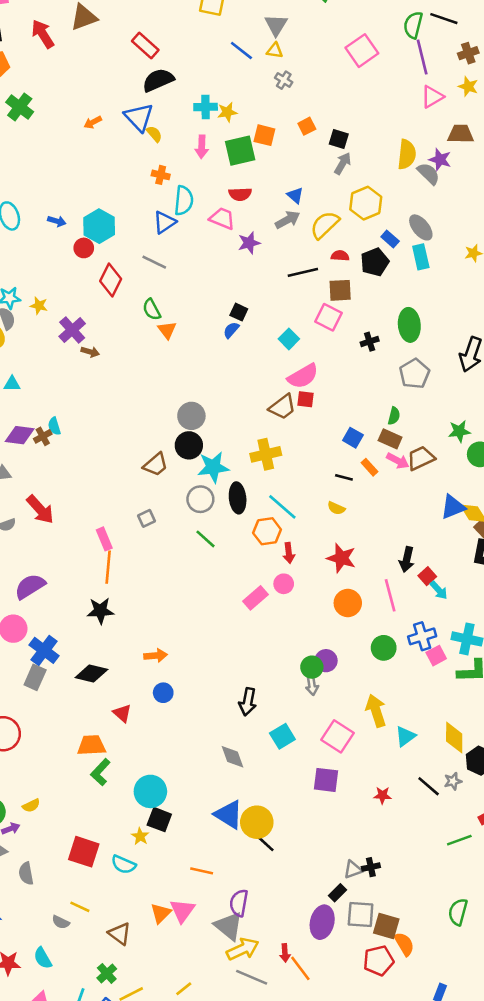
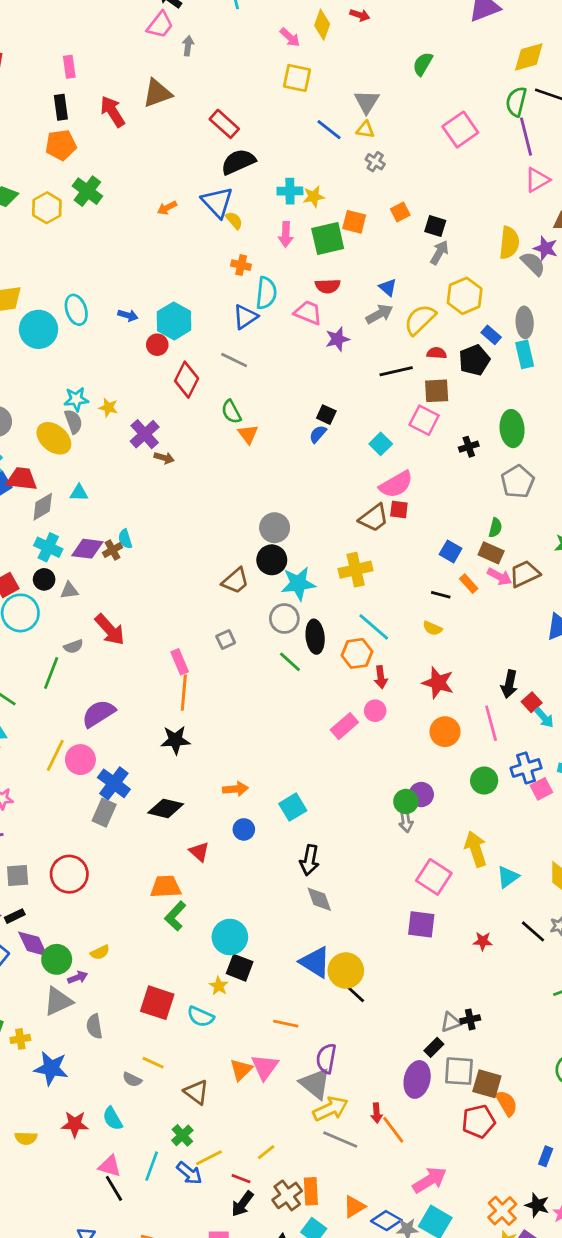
gray ellipse: (421, 227) -> (525, 322), turned 36
black ellipse: (238, 498) -> (315, 637), moved
black arrow: (248, 702) -> (309, 860), moved
cyan square: (282, 736) -> (293, 807), moved

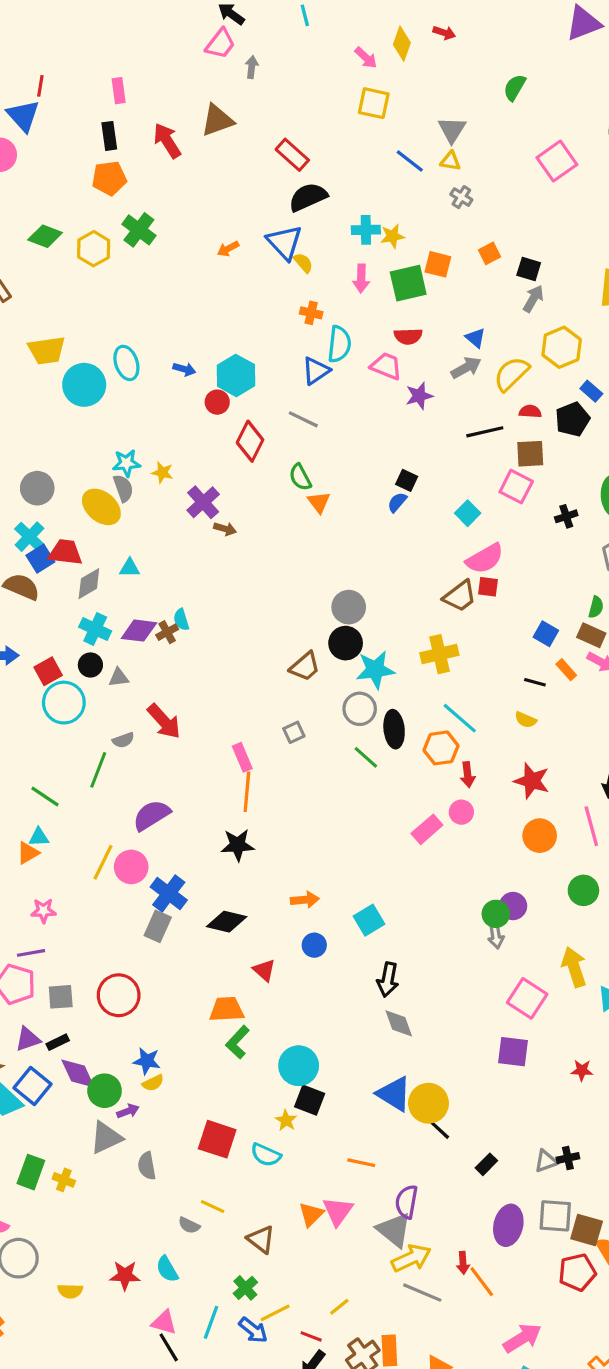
yellow cross: (20, 1039) -> (64, 1180), turned 30
black rectangle: (434, 1047) -> (486, 1164), moved
blue star: (51, 1068) -> (147, 1061), moved, size x0.7

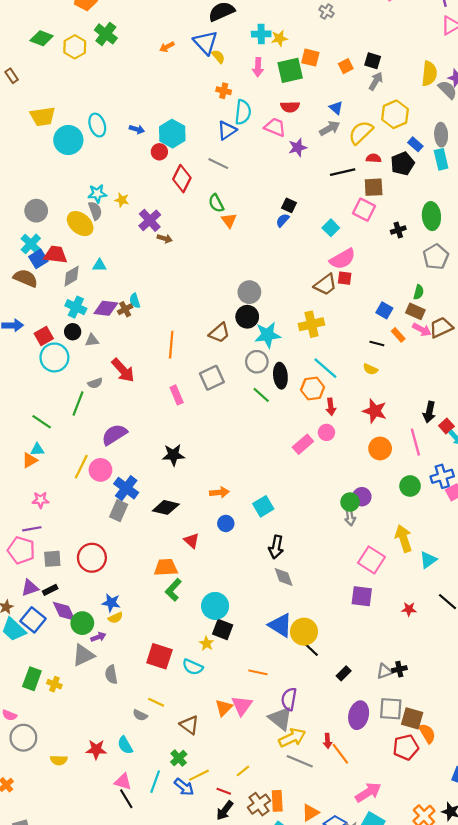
orange square: (490, 253) -> (346, 66), moved
gray square: (294, 732) -> (212, 378), size x1.6
orange line: (247, 792) -> (171, 345), moved

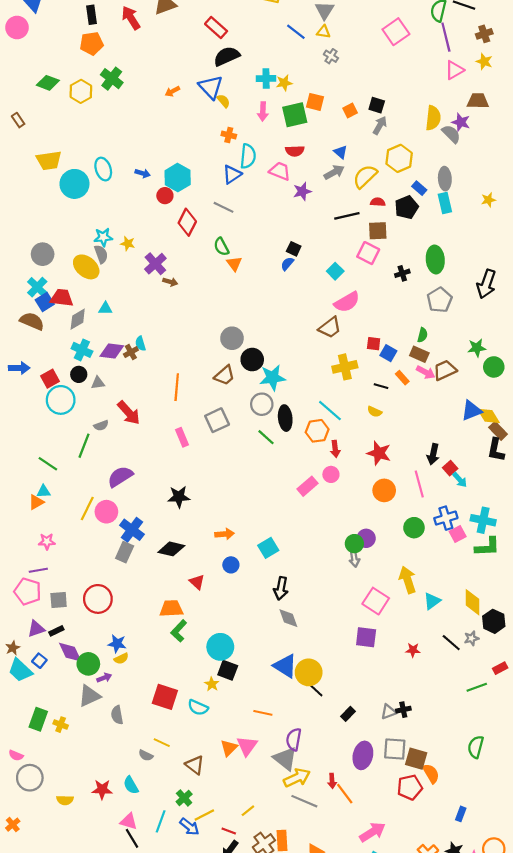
red square: (345, 278) -> (374, 344), moved
gray circle: (249, 292) -> (232, 338), moved
yellow cross: (311, 324) -> (345, 367), moved
blue square: (33, 620) -> (39, 661), size x0.6

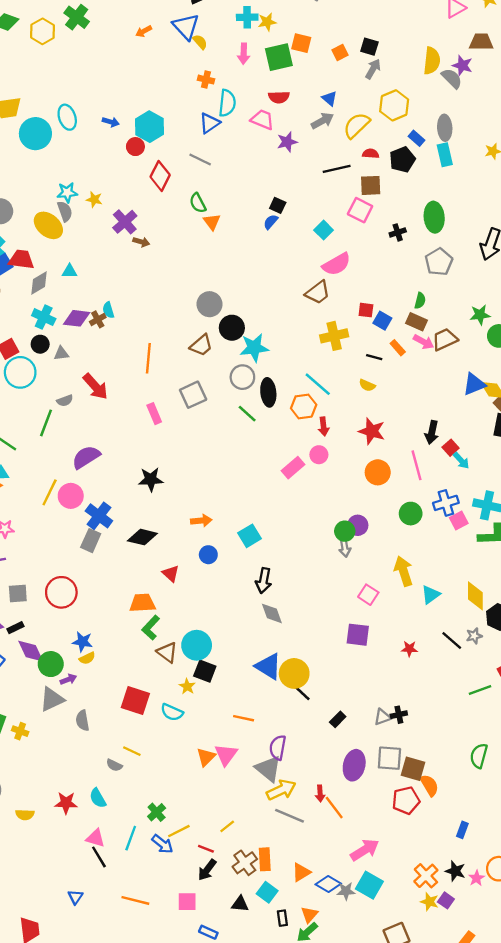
pink square: (376, 601) -> (368, 595), size x0.7
brown triangle: (195, 765) -> (167, 652), moved

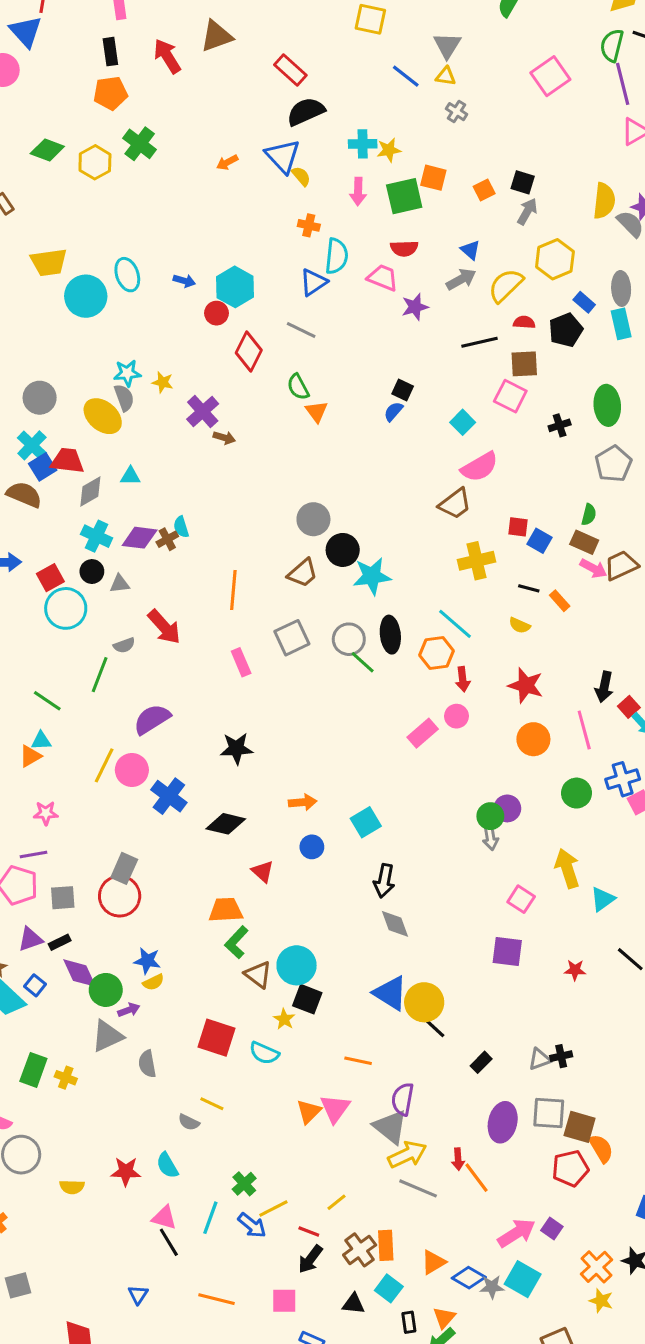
orange rectangle: (398, 348) -> (560, 601), moved
gray circle: (242, 377) -> (349, 639), moved
gray rectangle: (91, 541) -> (124, 868), moved
purple square: (446, 900) -> (552, 1228), moved

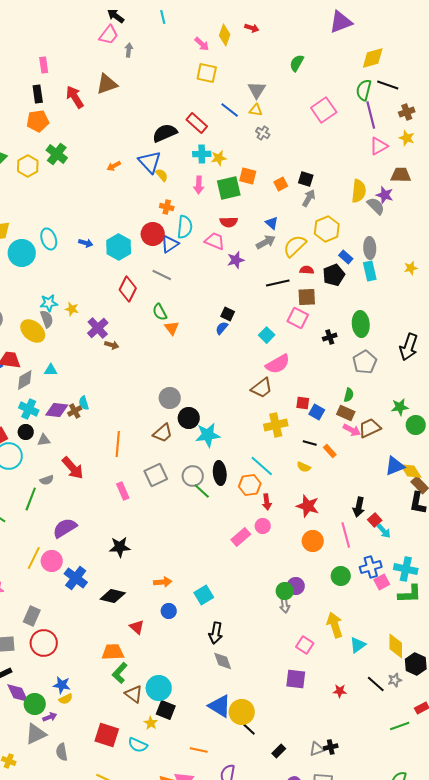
red rectangle: (290, 70) -> (197, 123), moved
red circle: (217, 313) -> (153, 234), moved, size x1.5
gray rectangle: (124, 868) -> (32, 616), moved

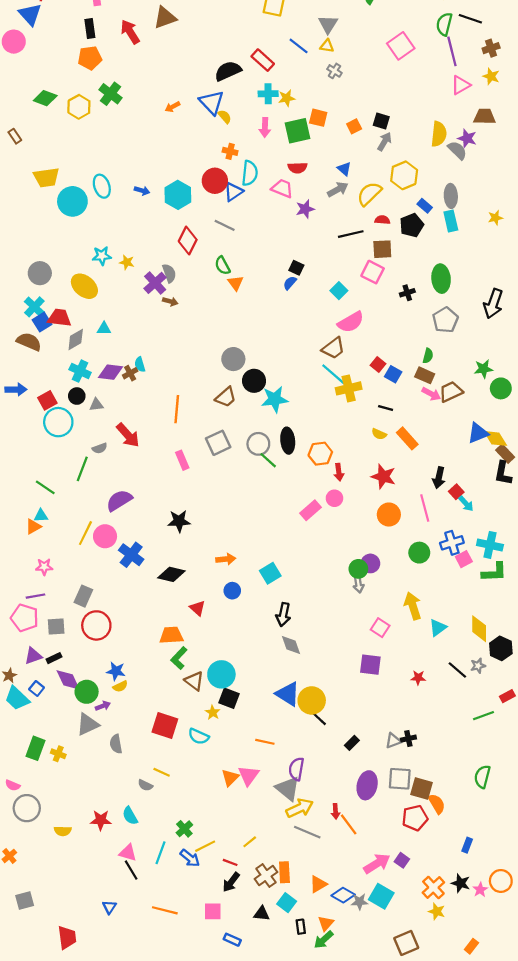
gray semicircle: (47, 319) -> (169, 273), moved
red square: (303, 403) -> (378, 364), turned 32
orange rectangle: (330, 451) -> (407, 438), moved, size x1.5
cyan line: (262, 466) -> (333, 374), moved

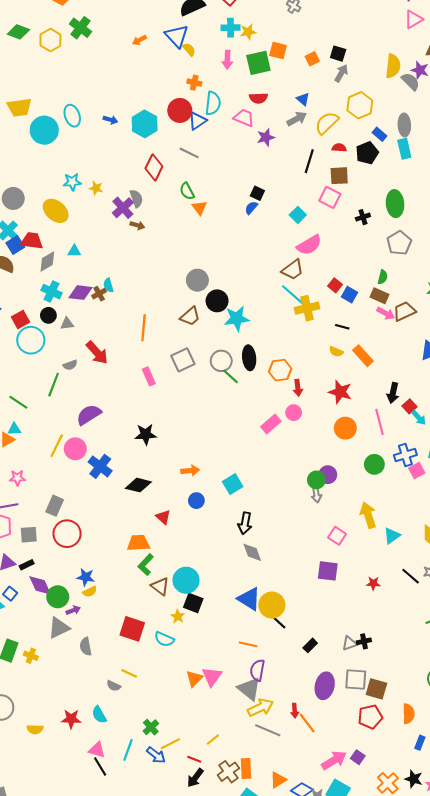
black line: (351, 234) -> (309, 161), turned -60
orange line: (265, 742) -> (248, 644), moved
orange semicircle: (437, 804) -> (408, 714), moved, turned 30

